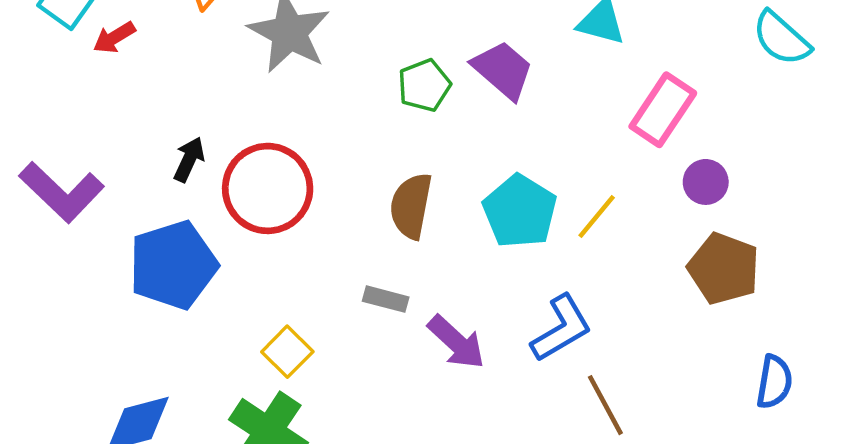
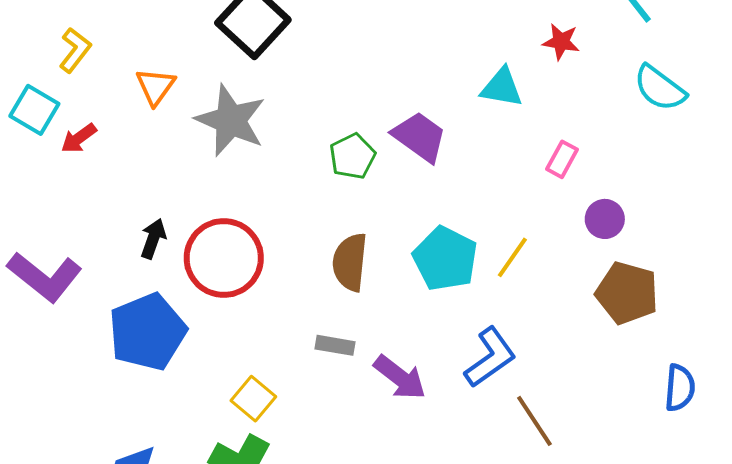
pink rectangle: (663, 110) -> (562, 159), size x0.6

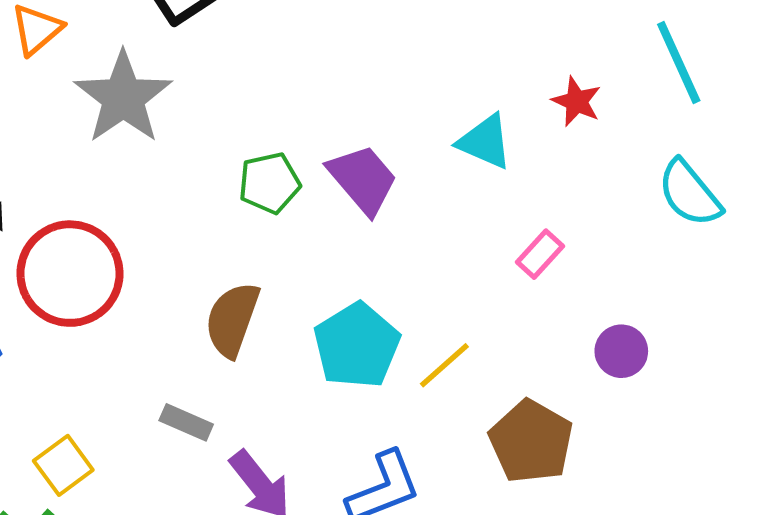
purple circle: (605, 219) -> (621, 351), moved
brown pentagon: (627, 293) -> (531, 442), moved

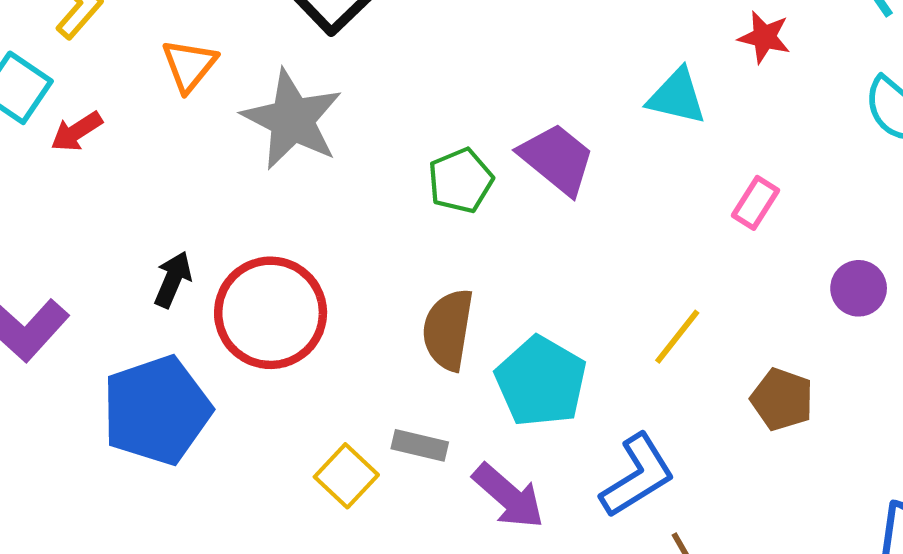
cyan pentagon: (357, 346) -> (541, 382), moved
brown pentagon: (531, 442) -> (782, 399), size x0.7
yellow square: (63, 465) -> (346, 476), moved

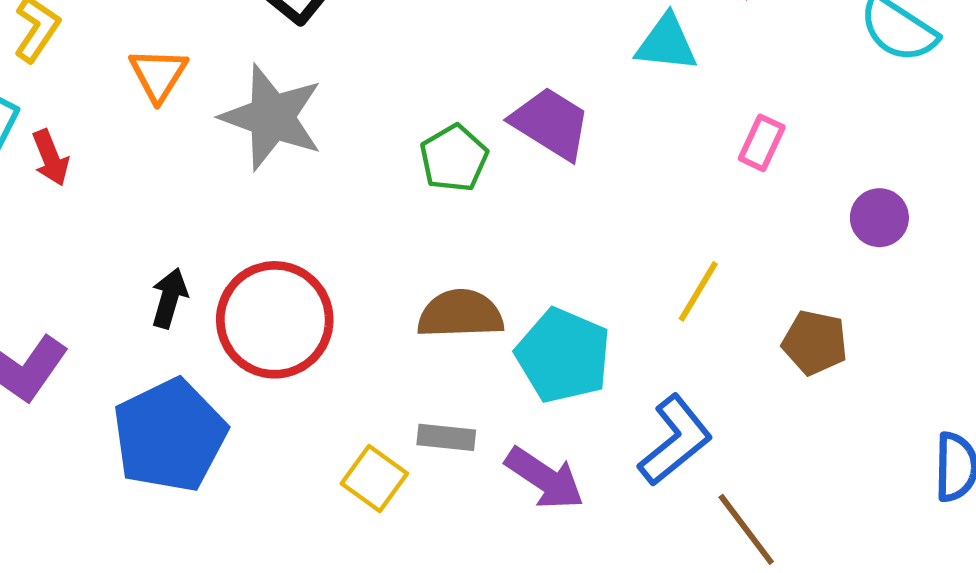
red arrow: (77, 132) -> (51, 158), turned -72
brown semicircle: (448, 330) -> (460, 314), turned 86

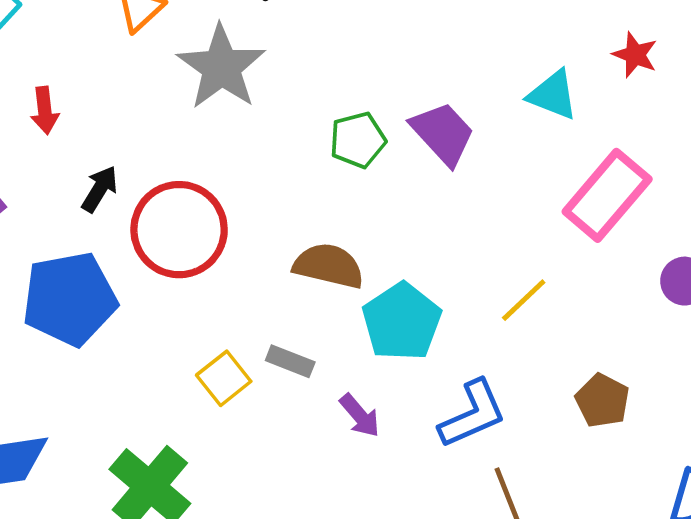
pink rectangle: (762, 143) -> (607, 195), size x2.0
red arrow: (51, 158) -> (45, 110), moved
brown pentagon: (815, 343) -> (602, 401), moved
purple arrow: (545, 478) -> (360, 416), size x0.7

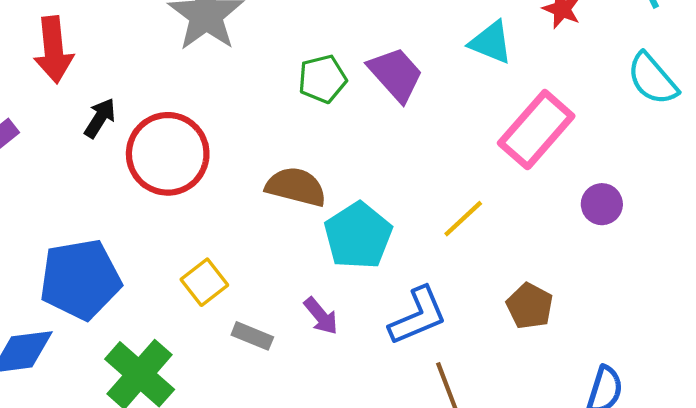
red arrow: (45, 110) -> (54, 50), size x1.6
blue pentagon: (70, 299) -> (80, 279), moved
gray rectangle: (290, 361) -> (252, 336), moved

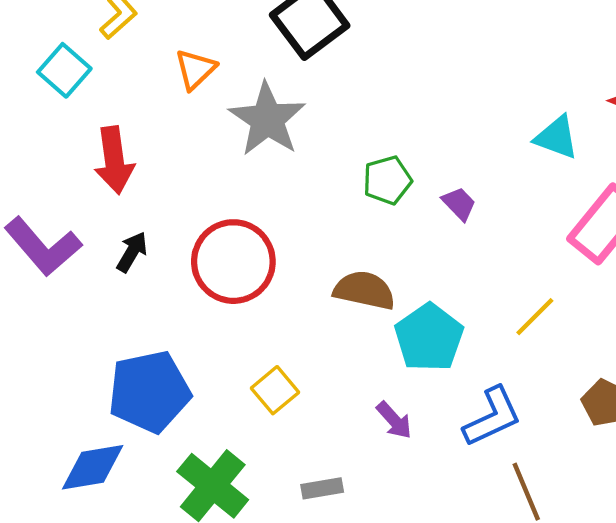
purple trapezoid: (396, 74) -> (459, 204), moved, size x0.6
black arrow: (100, 118) -> (132, 252), moved
gray rectangle: (252, 336) -> (322, 488), moved, turned -30

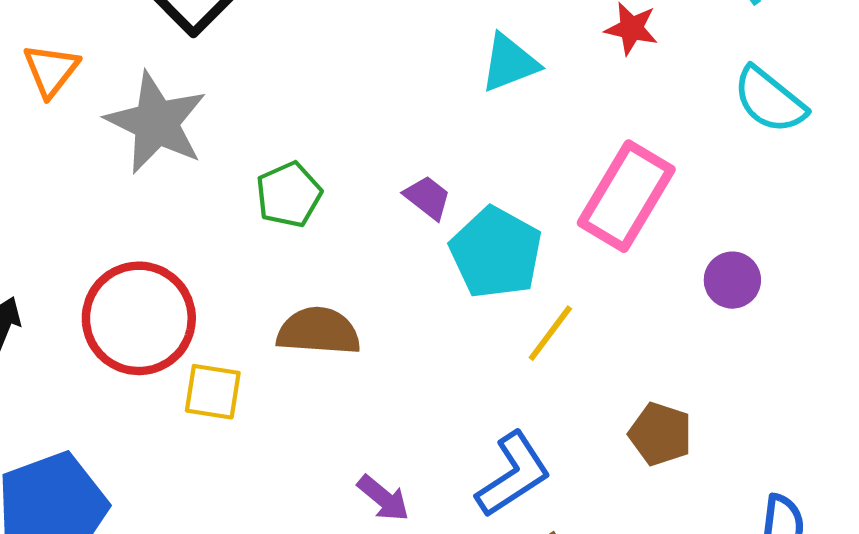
cyan triangle: (557, 137) -> (509, 63), moved, turned -33
green pentagon: (387, 180) -> (289, 195), moved
cyan pentagon: (429, 338) -> (496, 253), moved
yellow square: (275, 390) -> (213, 392), moved, turned -33

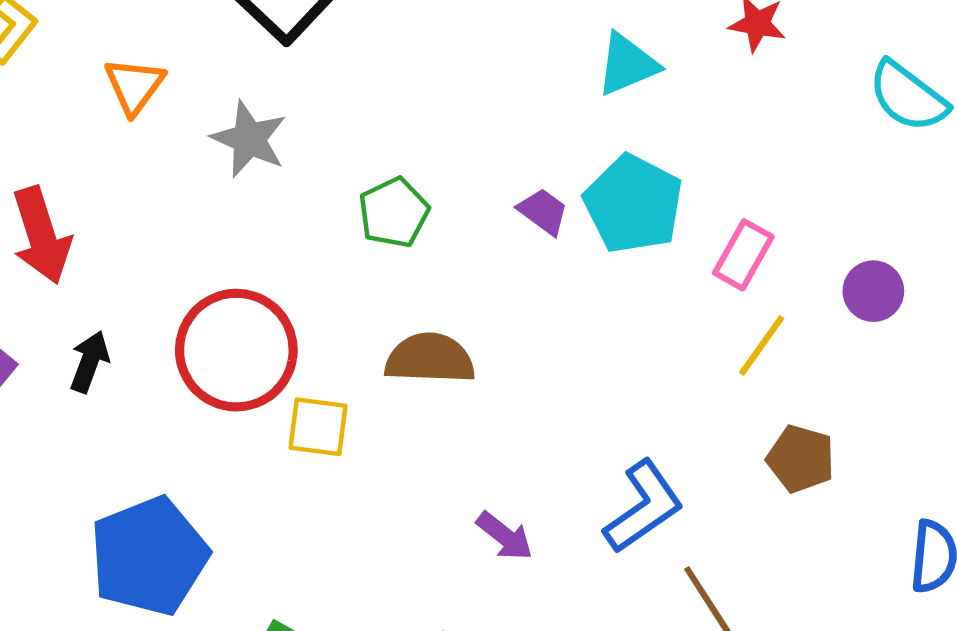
gray star: (156, 123) -> (249, 139), size x0.7
pink rectangle: (626, 196) -> (743, 255), moved, size x0.6
cyan pentagon: (496, 253) -> (633, 204), moved
yellow line: (550, 333) -> (762, 345), moved

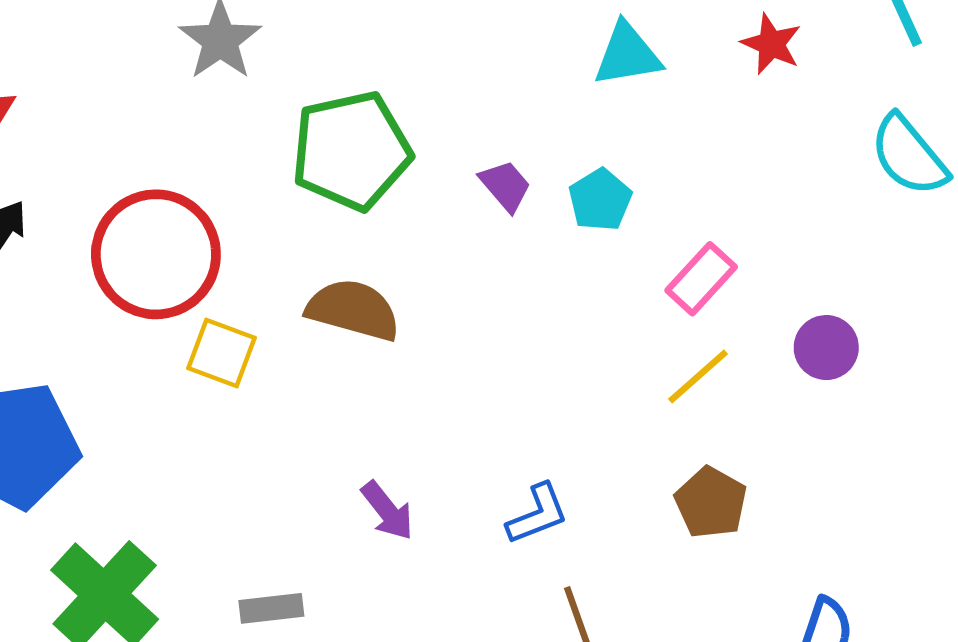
cyan pentagon: (633, 204) -> (600, 200), size x0.6
green pentagon: (394, 213) -> (351, 151), size x1.6
blue L-shape: (644, 507) -> (537, 514), size x0.7

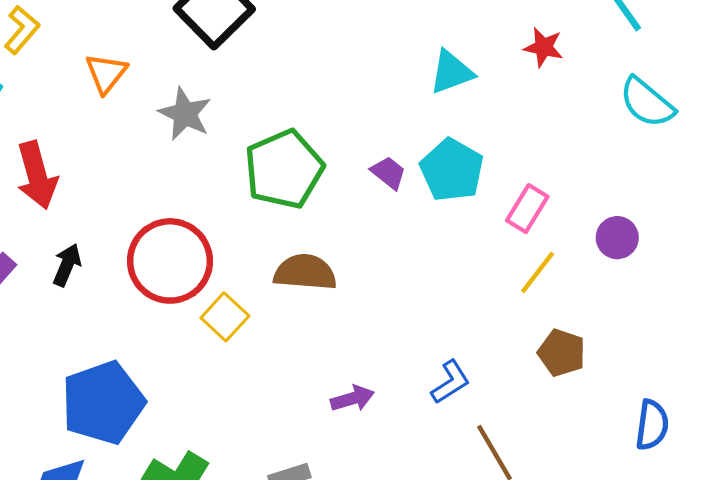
cyan pentagon: (600, 200) -> (452, 170), size x1.5
yellow square: (221, 353) -> (225, 317), turned 33
purple arrow: (387, 511) -> (352, 399), turned -57

